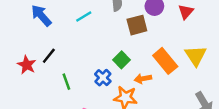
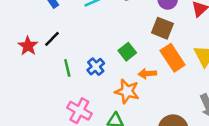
brown square: (137, 25) -> (162, 28), moved, turned 30
blue cross: (103, 78) -> (96, 67), moved

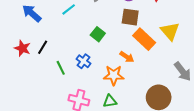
red star: (28, 46) -> (22, 48), moved
green square: (127, 52) -> (98, 34), moved
orange arrow: (147, 74) -> (127, 57), turned -128

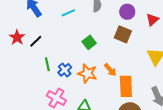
orange rectangle: (144, 39) -> (126, 86), moved, turned 30
blue cross: (83, 61) -> (65, 70), moved
orange star: (114, 75) -> (87, 73), moved

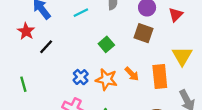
red star: (17, 37) -> (26, 31), moved
green line: (47, 64) -> (23, 84), moved
orange rectangle: (126, 86) -> (160, 76), moved

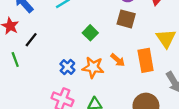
green line: (23, 84) -> (15, 59), moved

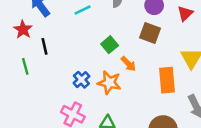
black line: (31, 40) -> (44, 46), turned -56
orange arrow: (118, 60) -> (128, 64), moved

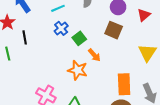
blue cross: (81, 80) -> (61, 28), moved
orange rectangle: (167, 80) -> (124, 84), moved

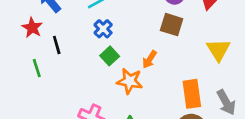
green square: (79, 38) -> (110, 56), moved
orange arrow: (94, 55) -> (150, 59), turned 80

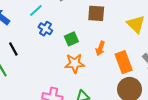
green square: (110, 56) -> (71, 39), moved, turned 32
orange arrow: (150, 59) -> (100, 48), moved

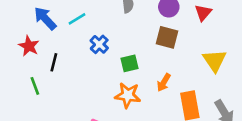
cyan line: (36, 10) -> (77, 19), moved
black line: (13, 49) -> (54, 62), turned 32

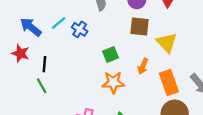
blue cross: (99, 44) -> (80, 29), moved
yellow triangle: (214, 61) -> (167, 43), moved
green line: (35, 86) -> (42, 86), moved

